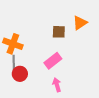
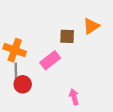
pink rectangle: (53, 61) -> (50, 60), moved
pink arrow: (57, 85) -> (74, 97), moved

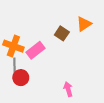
brown square: (67, 36) -> (62, 33), turned 32
pink rectangle: (50, 60) -> (36, 50), moved

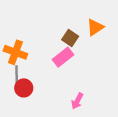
pink rectangle: (36, 50) -> (63, 57), moved
pink arrow: (68, 89) -> (77, 101), turned -136

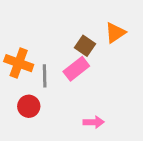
gray line: (17, 75) -> (45, 76), moved
pink arrow: (77, 101) -> (94, 122), turned -119

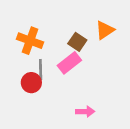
orange cross: (19, 63) -> (30, 41), moved
red circle: (29, 106) -> (31, 83), moved

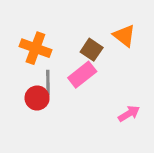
orange triangle: (105, 30) -> (124, 36), turned -48
pink arrow: (85, 112) -> (129, 114), moved, turned -30

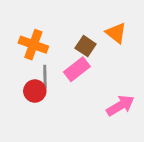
pink arrow: (129, 114) -> (120, 106), size x1.4

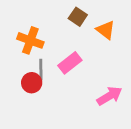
brown square: (86, 46) -> (78, 17), moved

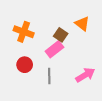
brown square: (78, 17) -> (61, 35), moved
gray line: (41, 70) -> (49, 76), moved

